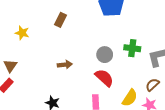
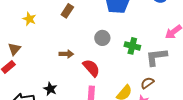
gray circle: (105, 55) -> (102, 38), moved
red semicircle: (104, 78) -> (91, 68), moved

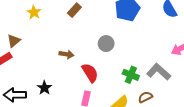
green cross: (132, 46) -> (131, 75), moved
gray L-shape: (156, 57) -> (159, 72), turned 40

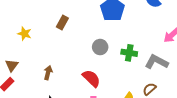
brown arrow: (66, 54) -> (48, 73), moved, turned -72
green cross: (131, 75) -> (129, 53), moved

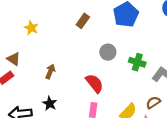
brown rectangle: (62, 22) -> (83, 21), moved
brown triangle: (12, 65) -> (14, 59), turned -40

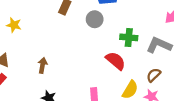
gray circle: (108, 52) -> (95, 19), moved
red semicircle: (94, 83) -> (116, 61), moved

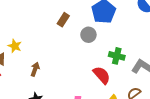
yellow star: (14, 25) -> (15, 46), moved

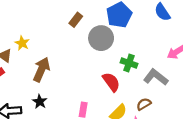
gray circle: (88, 35) -> (101, 38), size x1.5
brown arrow: (35, 69) -> (41, 70), size x1.6

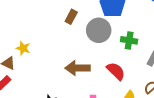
green cross: (129, 63) -> (129, 40), moved
brown arrow: (41, 70) -> (78, 68), moved, turned -105

